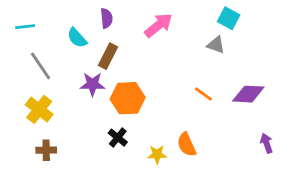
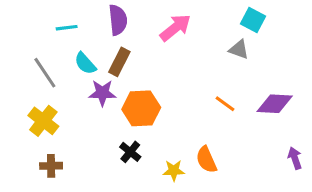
purple semicircle: (107, 18) -> (118, 20), size x1.4
cyan line: (25, 27) -> (67, 28), moved
cyan semicircle: (77, 38) -> (85, 63), moved

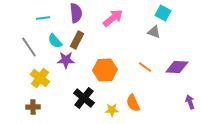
orange hexagon: (141, 108) -> (105, 70), moved
yellow cross: (43, 121) -> (40, 78), moved
black cross: (130, 152) -> (84, 98), size x1.5

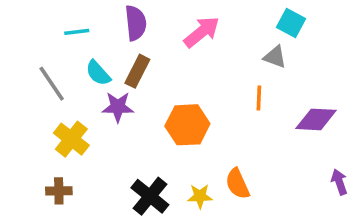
orange line: (145, 67) -> (259, 98), moved, turned 56
black cross: (84, 98) -> (150, 196), moved

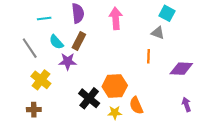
pink arrow: (202, 32) -> (116, 18), turned -55
orange hexagon: (187, 125) -> (115, 86), moved
purple arrow: (339, 182) -> (186, 104), moved
black cross: (150, 196) -> (89, 98), moved

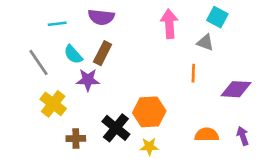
purple semicircle: (78, 13) -> (101, 17), turned 102
pink arrow: (116, 18) -> (169, 24), moved
orange semicircle: (136, 105) -> (207, 135), moved, turned 114
brown cross: (34, 110) -> (76, 139), moved

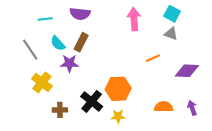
gray triangle: (205, 42) -> (171, 34), moved
orange line: (193, 73) -> (153, 58), turned 64

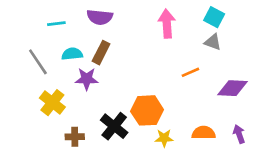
cyan semicircle: (58, 43) -> (72, 54), turned 126
yellow star: (118, 116) -> (164, 138), moved

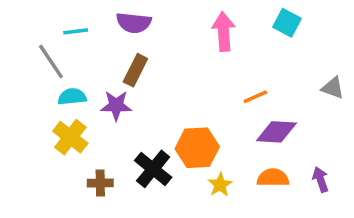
gray triangle: (213, 42) -> (333, 88), moved
cyan semicircle: (72, 54) -> (72, 97), moved
gray line: (38, 62) -> (51, 61), moved
purple diamond: (232, 88) -> (276, 132), moved
yellow star: (164, 138) -> (220, 185), turned -30

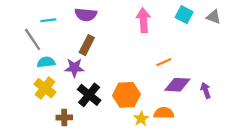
gray triangle: (333, 88) -> (214, 17), moved
black cross: (153, 169) -> (89, 95), moved
orange semicircle: (273, 178) -> (164, 113), moved
purple arrow: (320, 179) -> (206, 90), moved

